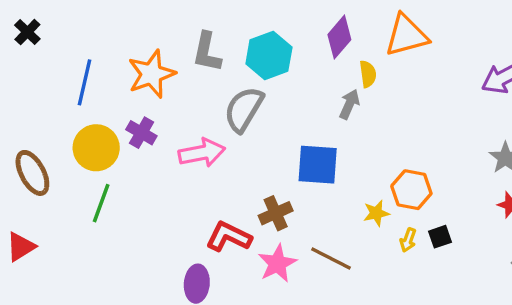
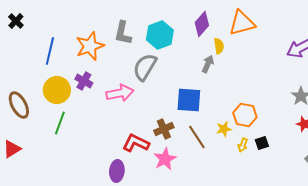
brown line: (331, 258) -> (197, 137), moved, turned 30

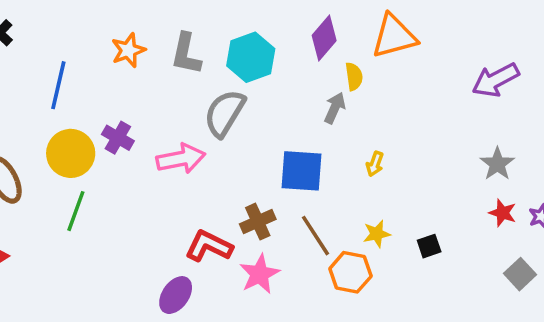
orange star: (90, 46) -> (128, 50), moved, size x0.7
orange hexagon: (245, 115) -> (350, 272), moved
yellow star: (224, 129) -> (377, 234), moved
yellow arrow: (243, 145) -> (375, 164), moved
purple ellipse: (117, 171) -> (176, 295), turned 30

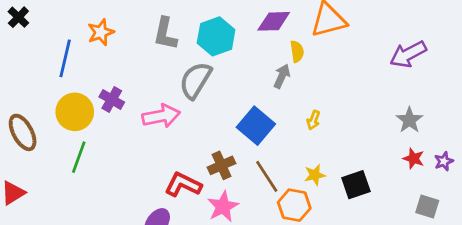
purple diamond: (324, 38) -> (274, 21), turned 48
orange star: (128, 50) -> (101, 32), moved
blue square: (301, 171) -> (256, 126), turned 36
black square: (429, 246) -> (356, 185), size x1.5
gray square: (520, 274) -> (427, 207), turned -30

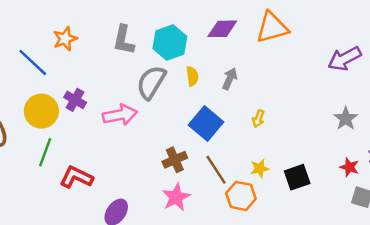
yellow semicircle: (297, 51) -> (192, 76), moved
blue line: (65, 58) -> (33, 62), turned -60
red star: (414, 159) -> (349, 167), moved
red L-shape: (183, 185) -> (76, 177), moved

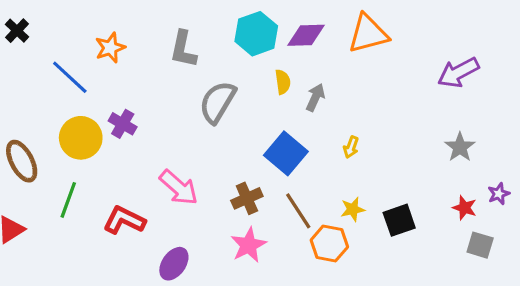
cyan hexagon: (170, 42) -> (256, 34), moved
yellow semicircle: (192, 76) -> (283, 82), moved
pink arrow: (120, 115) -> (179, 188), moved, turned 52
green line: (45, 152) -> (68, 200), moved

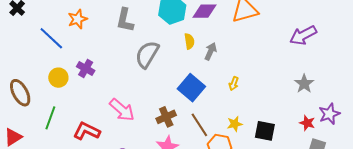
yellow circle: (81, 138) -> (58, 78), size x0.7
purple star: (499, 194) -> (329, 114), size x1.5
black square: (399, 220) -> (265, 131), turned 30

